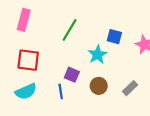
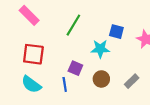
pink rectangle: (24, 20) -> (29, 15), turned -60
cyan star: (98, 55) -> (100, 49), turned 30
cyan semicircle: (26, 91) -> (31, 84), turned 60

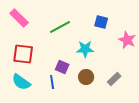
green line: (73, 25) -> (60, 27), turned 30
blue square: (116, 32) -> (101, 22), moved

